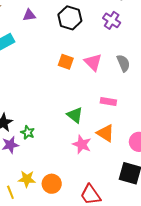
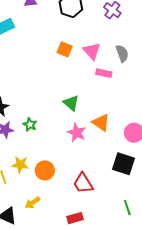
pink rectangle: (108, 102) -> (104, 73), moved
green star: (28, 132) -> (30, 125), moved

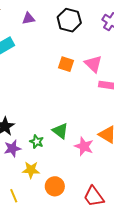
green triangle: (71, 103) -> (60, 131), moved
yellow star: (20, 165) -> (31, 170), moved

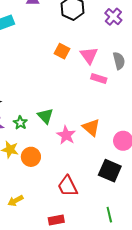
orange circle: (55, 186) -> (31, 157), moved

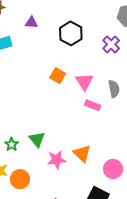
pink star: (66, 135) -> (57, 160), turned 30

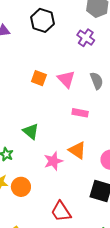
black hexagon: (71, 33) -> (43, 20), moved
pink rectangle: (93, 105) -> (80, 113), moved
green triangle: (37, 139) -> (31, 131), moved

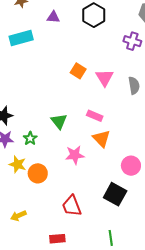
purple cross: (86, 38) -> (132, 41), turned -30
pink rectangle: (80, 113) -> (95, 116), moved
orange triangle: (77, 150) -> (102, 139), moved

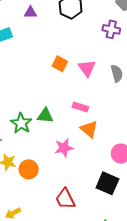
green triangle: (59, 121) -> (45, 116), turned -42
green star: (30, 138) -> (21, 123), moved, size x1.5

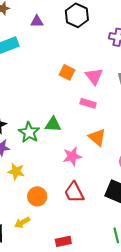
pink rectangle: (80, 107) -> (88, 103), moved
orange circle: (29, 169) -> (37, 196), moved
red trapezoid: (65, 199) -> (74, 192), moved

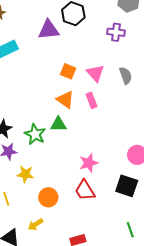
purple triangle: (37, 21) -> (49, 30), moved, size x1.6
pink rectangle: (88, 103) -> (92, 100), turned 56
orange triangle: (97, 137) -> (65, 100), moved
pink star: (72, 156) -> (89, 163), moved

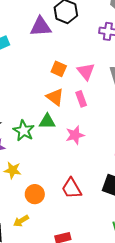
pink star: (89, 163) -> (75, 135), moved

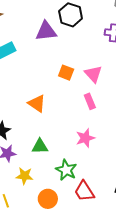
orange triangle: (55, 97) -> (37, 103), moved
green triangle: (47, 121) -> (40, 146), moved
green star: (24, 131) -> (66, 170), moved

